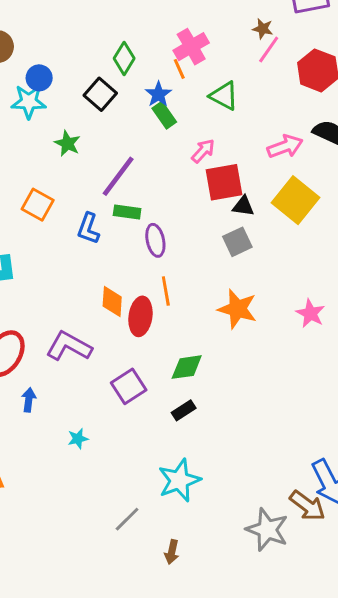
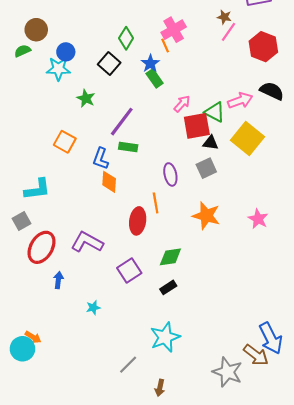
green triangle: (224, 96) -> (215, 112), moved
purple ellipse: (155, 240) -> (170, 174), moved
orange diamond: (112, 301) -> (109, 182), moved

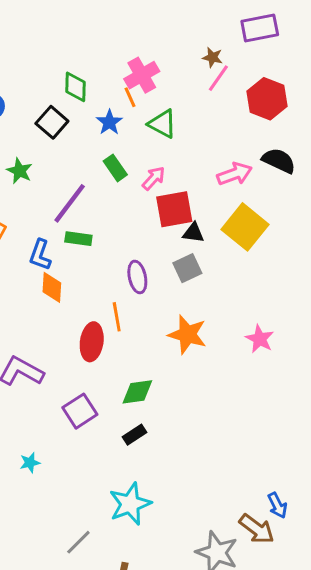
green diamond: (126, 38) -> (75, 87), turned -30
green rectangle: (155, 78) -> (115, 168), moved
green triangle: (215, 112) -> (162, 124), moved
blue arrow: (271, 338) -> (277, 505), size x0.6

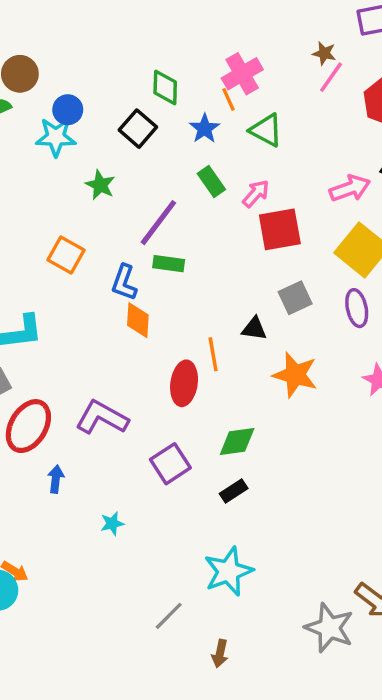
black triangle: (193, 233) -> (254, 329), moved
purple ellipse: (137, 277) -> (357, 308), moved

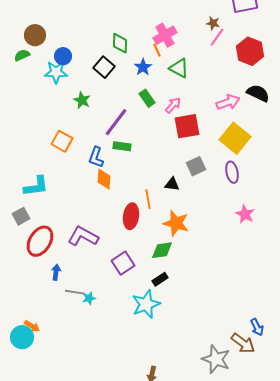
orange star: (295, 375) -> (176, 223), moved
cyan star: (228, 571) -> (146, 304), moved
gray line: (169, 616) -> (75, 292), moved, turned 54

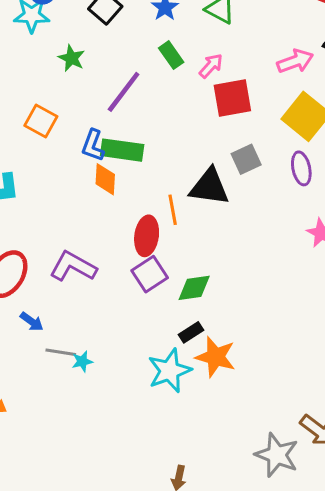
green rectangle: (122, 146) -> (122, 150), moved, size x1.5
black triangle: (172, 184) -> (209, 187), size x1.8
orange star: (176, 223) -> (216, 357), moved
purple square: (123, 263) -> (150, 274), moved
blue arrow: (56, 272) -> (32, 322), turned 119

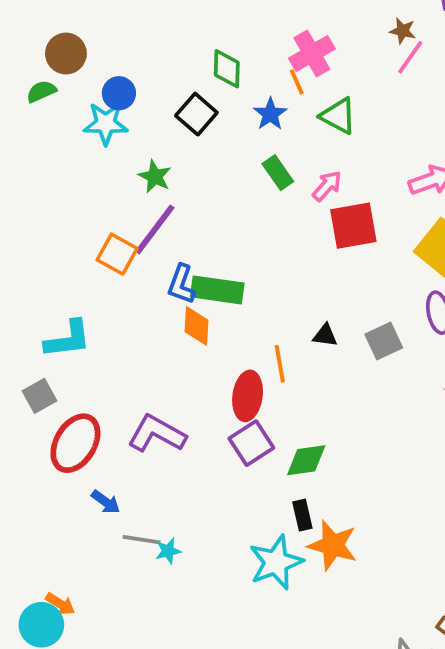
purple line: (124, 92) -> (155, 229), moved
gray square: (246, 159) -> (384, 341), moved
black triangle: (209, 187) -> (325, 335), size x0.5
black rectangle: (191, 332) -> (302, 515), turned -70

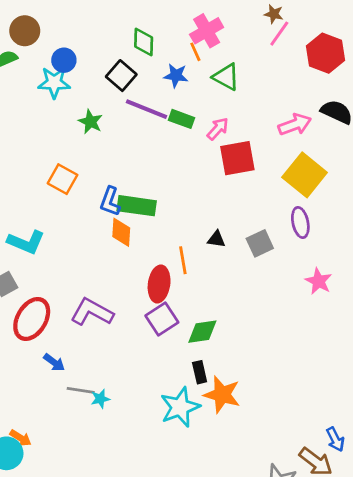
blue star: (270, 114) -> (176, 76), turned -30
green rectangle: (278, 173) -> (181, 119), turned -35
purple line: (155, 229) -> (146, 109), moved, turned 75
cyan L-shape: (68, 339) -> (26, 242), turned 30

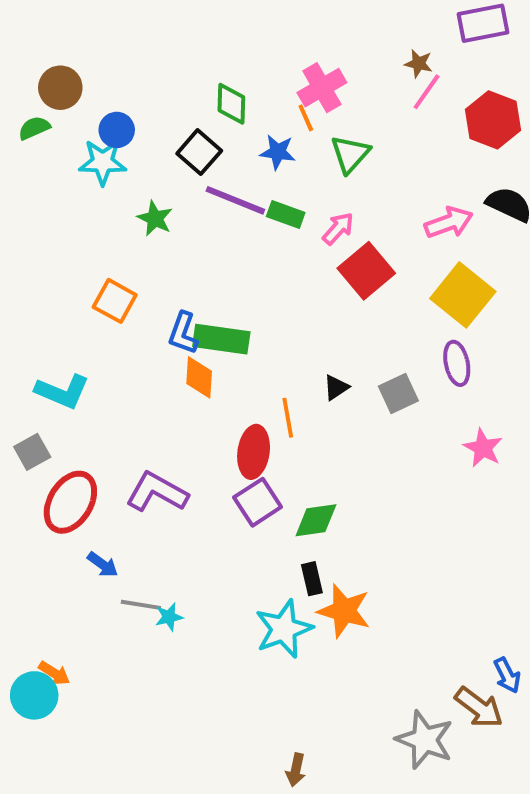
green triangle: (226, 77) -> (350, 154), turned 44
red square: (237, 158) -> (366, 271), turned -30
black triangle: (216, 239) -> (336, 388), turned -42

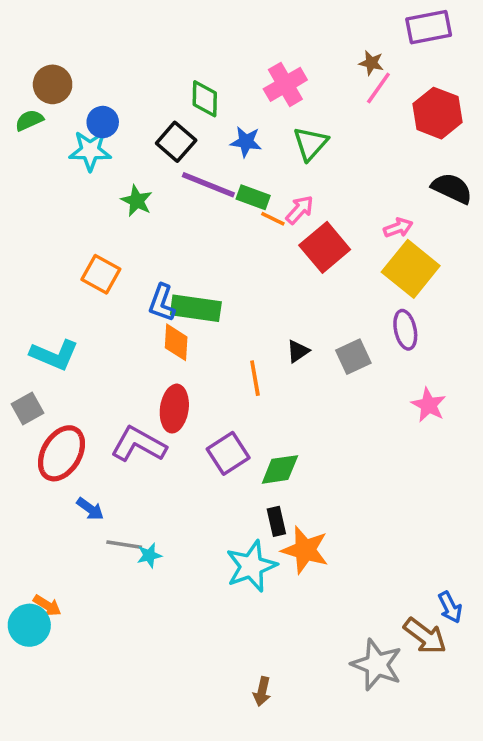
orange line: (306, 118) -> (273, 219), moved, turned -40
pink arrow: (449, 222) -> (398, 228), moved, size x0.7
red ellipse: (254, 452) -> (174, 409), moved

